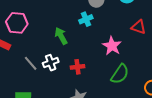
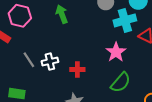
cyan cross: (86, 19) -> (125, 20), moved, size x1.5
green arrow: (61, 36) -> (62, 14), moved

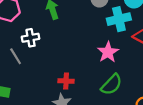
white cross: (50, 62) -> (31, 38), moved
red cross: (77, 69) -> (66, 81), moved

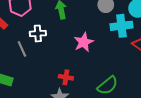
pink star: (108, 52) -> (84, 42), moved

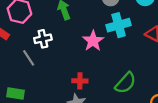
cyan cross: (121, 26) -> (119, 25), moved

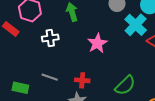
cyan cross: (119, 25) -> (136, 25), moved, turned -35
gray line: (29, 58) -> (50, 77), moved, turned -42

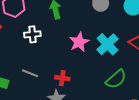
cyan cross: (136, 25) -> (107, 44), moved
green semicircle: (125, 85) -> (116, 79), moved

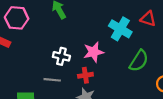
white cross: (32, 34) -> (61, 56), moved, turned 35
pink star: (79, 42) -> (94, 52), moved, turned 30

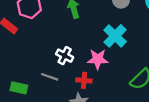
cyan cross: (120, 29) -> (115, 36), moved

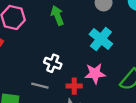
pink star: (98, 59) -> (95, 73), moved

